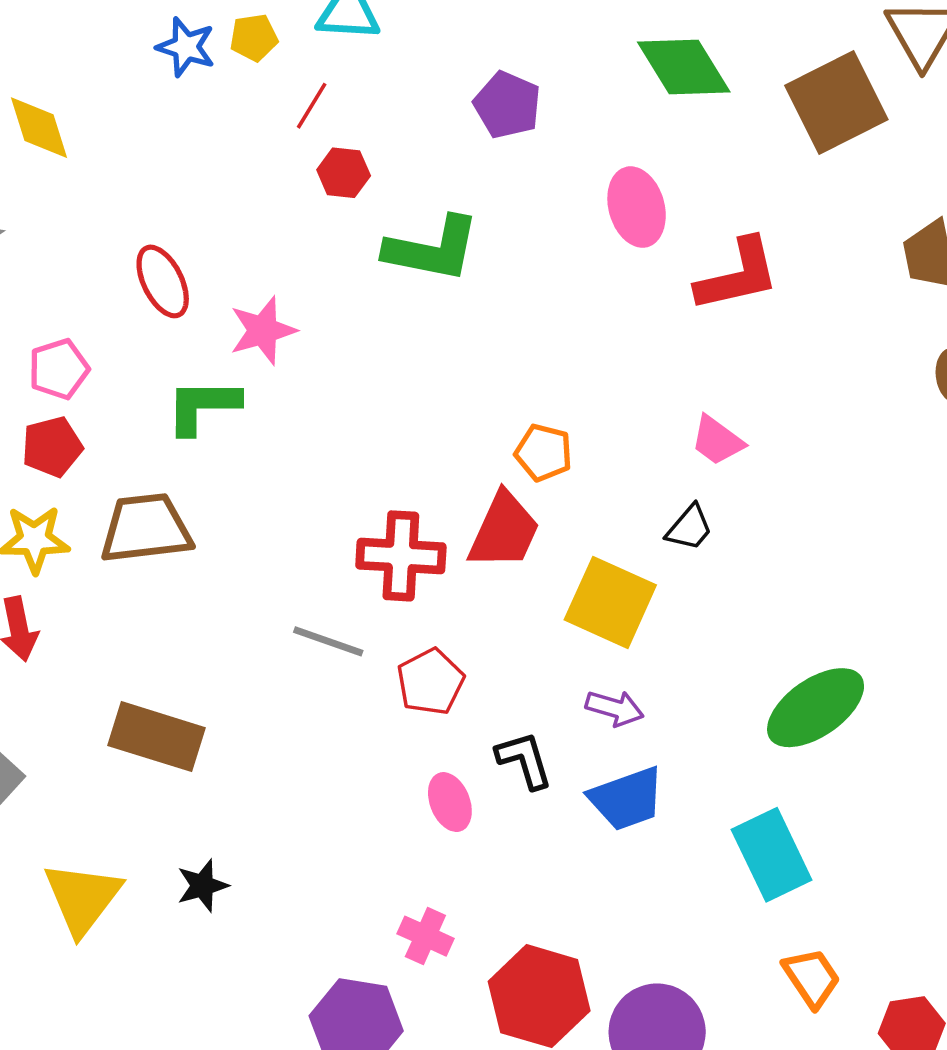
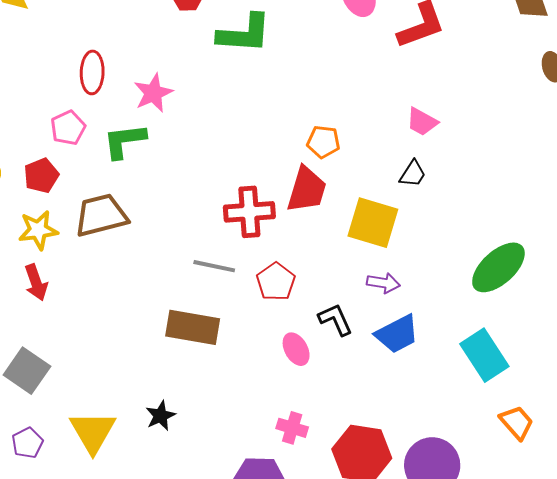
red ellipse: (163, 281) -> (92, 72), turned 36
pink pentagon: (59, 369) -> (68, 128), moved
brown rectangle: (156, 737) -> (193, 327), moved

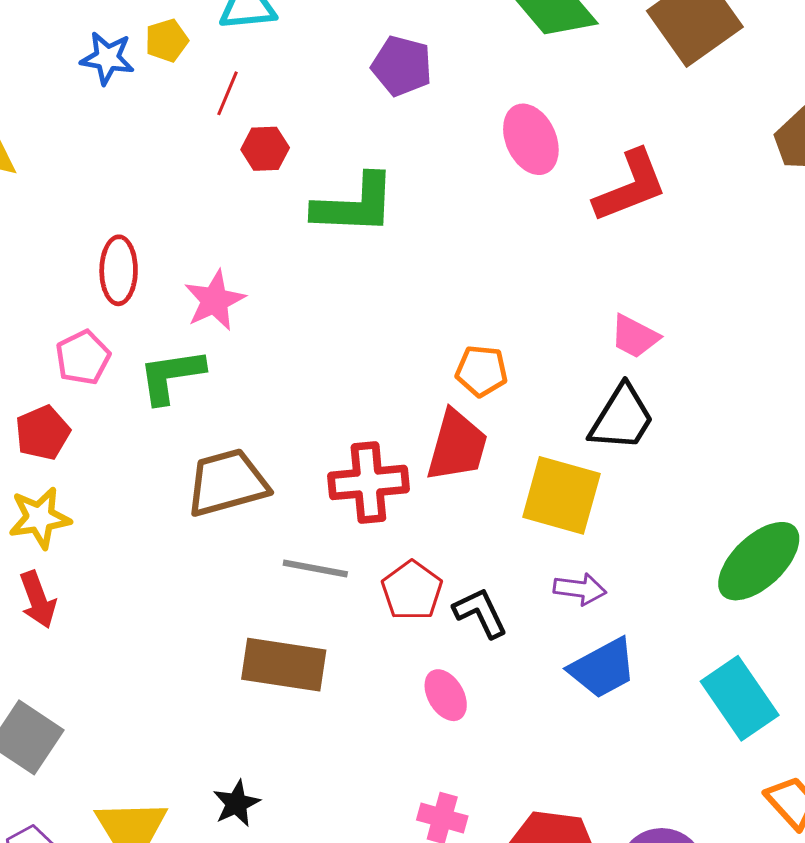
black trapezoid: (413, 174) -> (622, 418), size x1.6
brown trapezoid: (101, 215) -> (227, 483), moved
black L-shape: (336, 319) -> (480, 613), moved

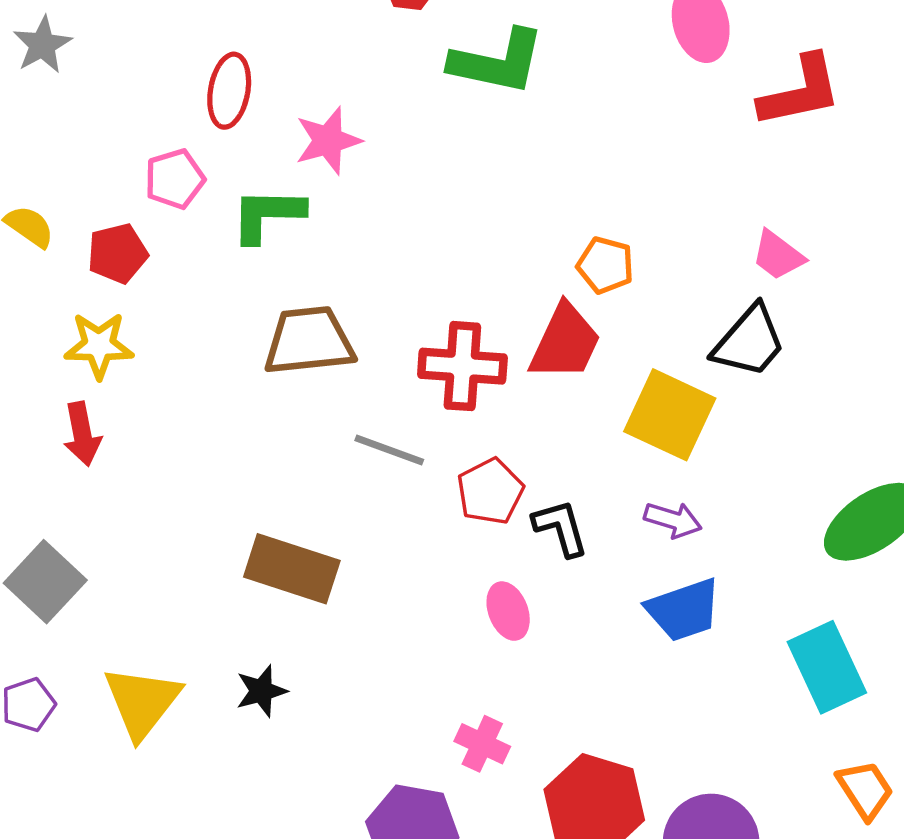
brown rectangle: (284, 665) -> (292, 569), moved

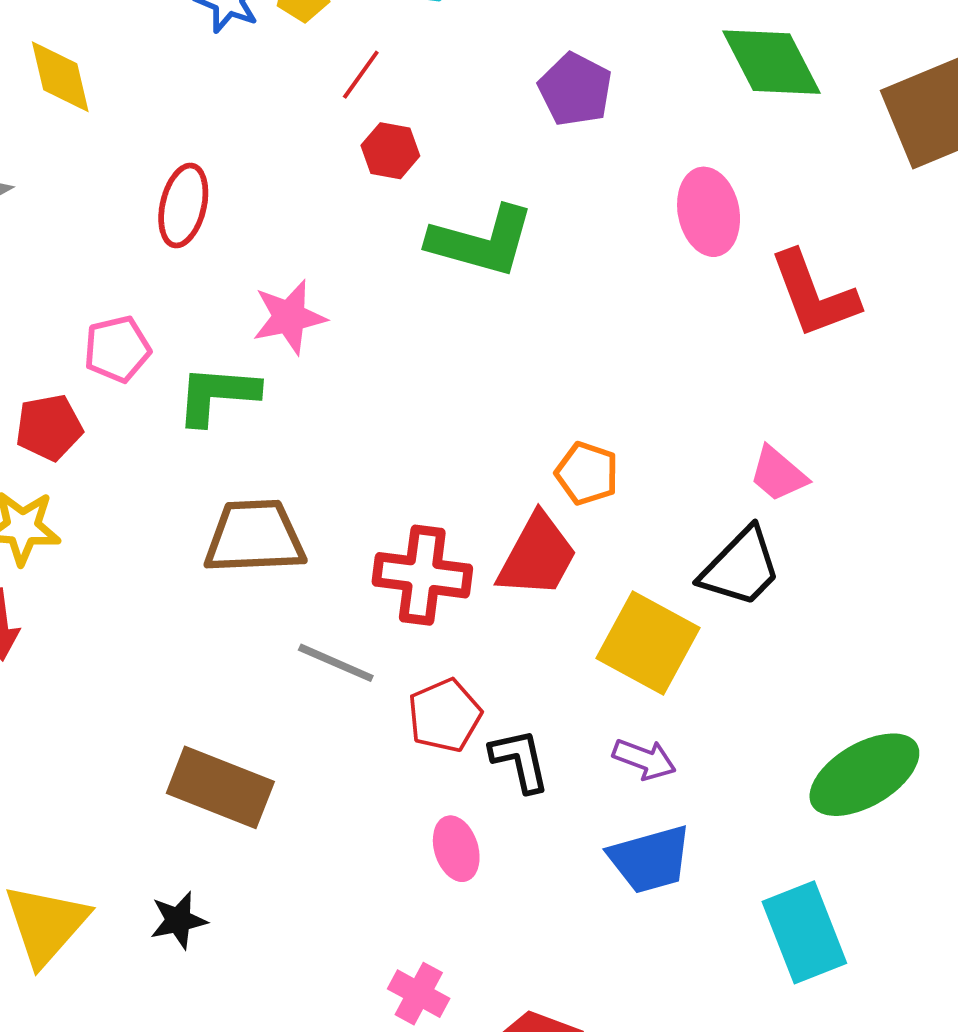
red ellipse: (229, 91) -> (183, 206), moved
red L-shape: (800, 91) -> (814, 295), turned 78

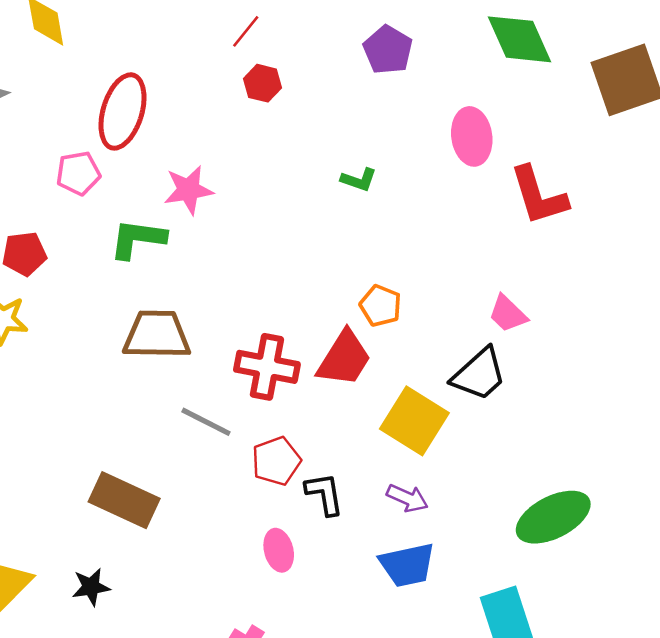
red ellipse: (183, 206) -> (122, 111), size x1.4
green L-shape: (481, 241) -> (359, 180), moved, size x0.5
pink pentagon: (117, 349) -> (78, 173), moved

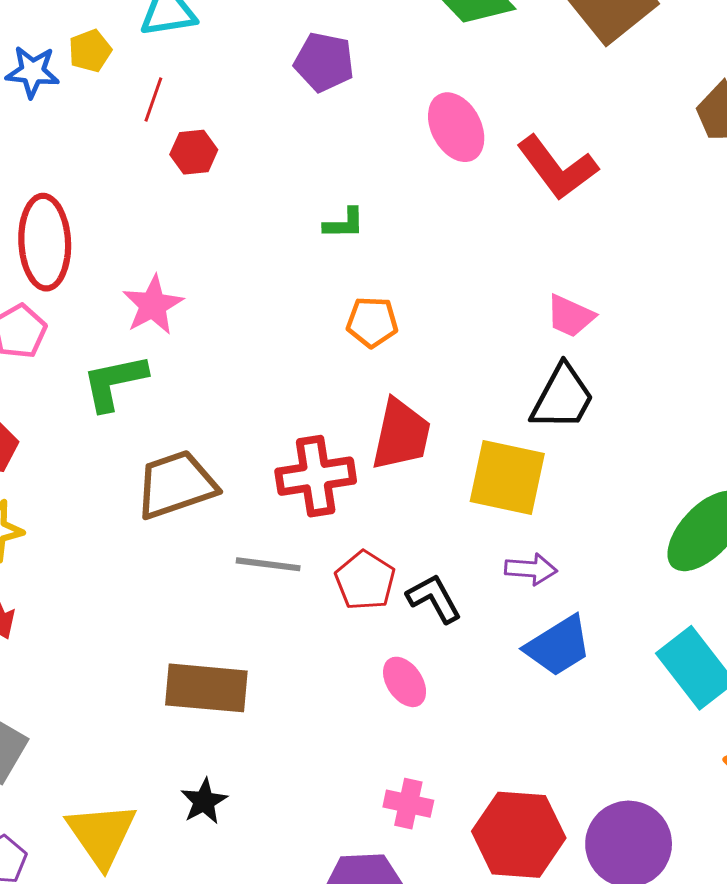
orange pentagon: (380, 306) -> (372, 322), moved

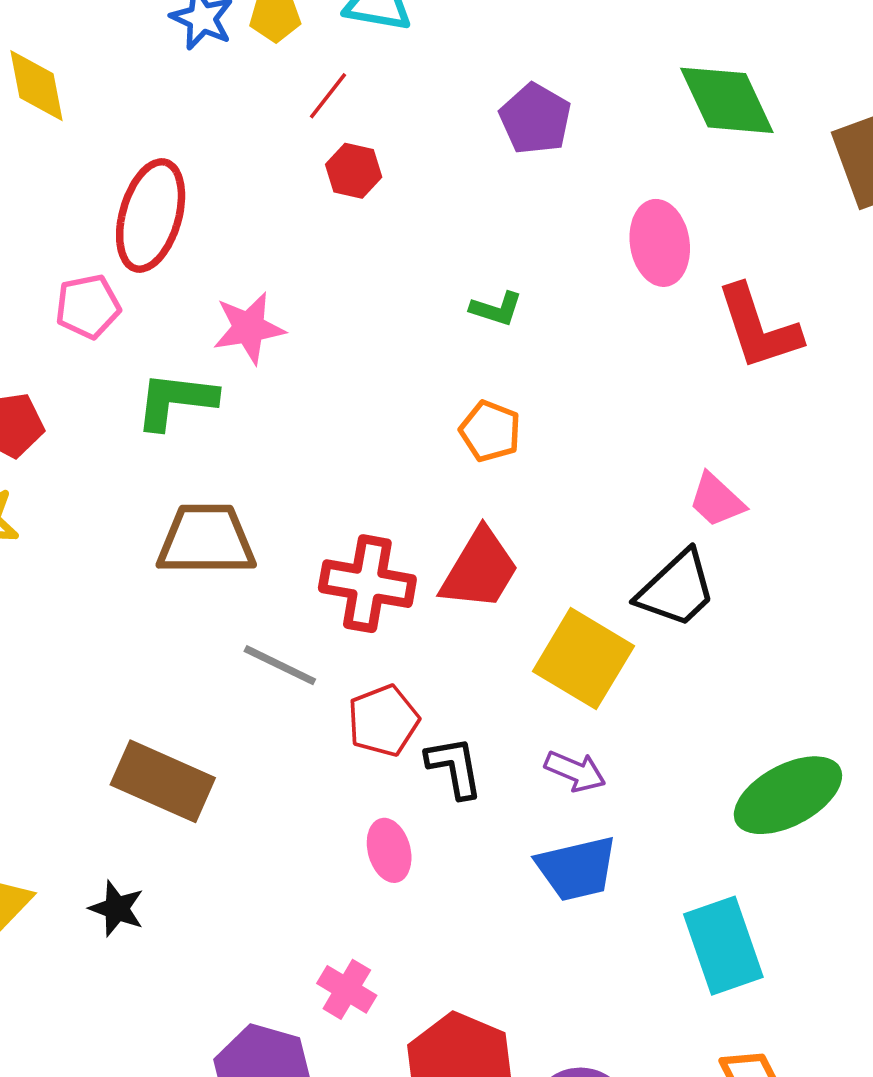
black star: (204, 801) -> (117, 909), turned 30

